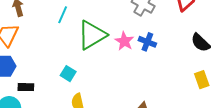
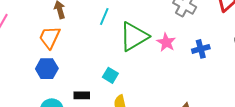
blue cross: (147, 42) -> (201, 49), moved, turned -36
black rectangle: (26, 87) -> (82, 95), moved

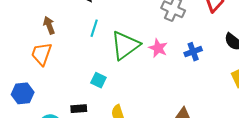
blue hexagon: (47, 69) -> (23, 93), moved
cyan square: (110, 75) -> (98, 80), moved

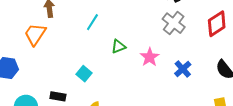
green triangle: (125, 45) -> (118, 46), size x0.5
blue cross: (193, 52) -> (183, 69), turned -36

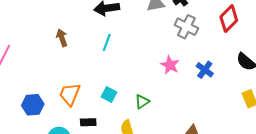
orange trapezoid: (35, 34) -> (70, 94), moved
green triangle: (118, 46) -> (142, 102), moved

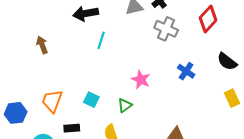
cyan line: (107, 42) -> (101, 40), moved
pink star: (170, 65) -> (141, 80), moved

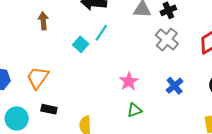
cyan square: (91, 100) -> (81, 44), moved
green triangle: (125, 105) -> (134, 110), moved

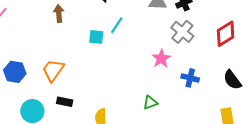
cyan square: (81, 44) -> (96, 37), turned -35
pink star: (129, 81) -> (161, 59), moved
blue cross: (175, 86) -> (190, 78), turned -36

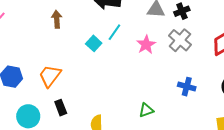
cyan square: (96, 37) -> (94, 43), turned 35
pink star: (161, 59) -> (146, 45), moved
black rectangle: (65, 102) -> (61, 108), turned 56

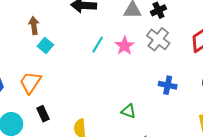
cyan line: (114, 32) -> (98, 45), moved
cyan square: (94, 43) -> (45, 45), moved
green triangle: (146, 110) -> (128, 111), turned 42

